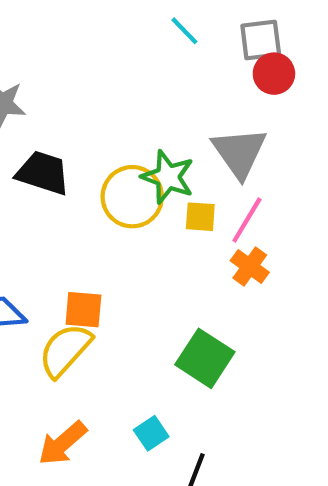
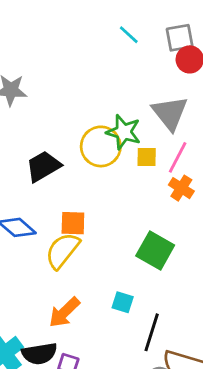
black trapezoid: (43, 173) -> (43, 166), moved, turned -45
cyan square: (151, 433) -> (123, 302), turned -35

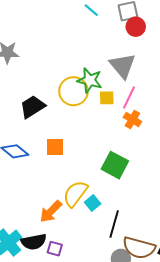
yellow semicircle: (62, 251) -> (75, 194), moved
cyan square: (123, 302) -> (93, 203), turned 35

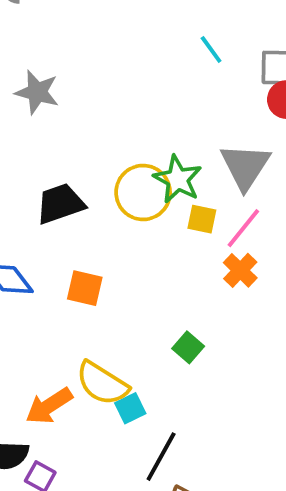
green square: (115, 165) -> (188, 347), size x0.6
yellow semicircle: (75, 194) -> (102, 383), turned -108

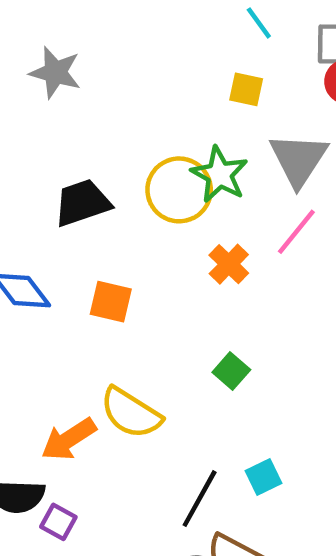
yellow square: (202, 219) -> (246, 89), moved
orange cross: (240, 270) -> (229, 264), moved
cyan square: (130, 408) -> (264, 477), moved

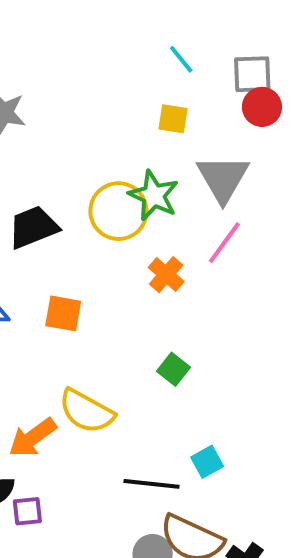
black line: (200, 499) -> (151, 484), turned 70
purple square: (58, 522) -> (27, 511), turned -32

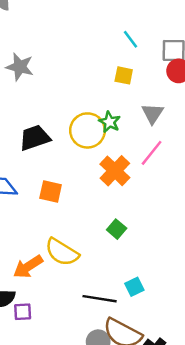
gray triangle: (223, 178) -> (153, 113), size x0.7
green star: (154, 196) -> (110, 122), size x0.7
orange cross: (166, 275) -> (115, 171), size x1.4

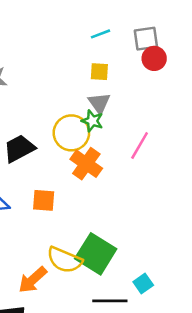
cyan line: (131, 39) -> (101, 34), turned -66
gray triangle: (153, 113) -> (99, 103), moved
orange cross: (115, 171) -> (86, 164), moved
green square: (117, 229) -> (96, 254), moved, size x2.0

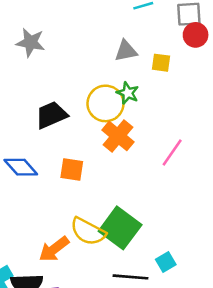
yellow square: (99, 72) -> (161, 63), moved
gray triangle: (99, 103) -> (126, 51), moved, turned 50
pink line: (140, 146) -> (172, 153), moved

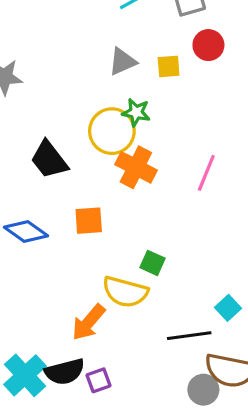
red circle: (196, 35) -> (208, 45), moved
black trapezoid: (51, 115) -> (49, 160), turned -92
green square: (120, 228) -> (152, 263), moved, size x0.5

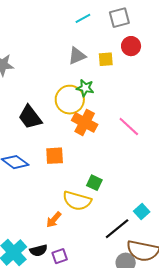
pink line: (206, 173) -> (129, 126), turned -70
orange arrow: (88, 322) -> (54, 220), size x0.7
black line: (189, 336) -> (117, 229), turned -32
black semicircle: (65, 372) -> (39, 250), size x0.7

